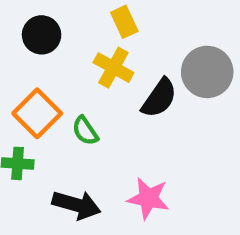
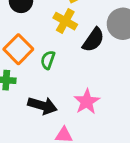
green semicircle: (85, 131) -> (48, 60), turned 54
pink star: (148, 198) -> (87, 102), turned 30

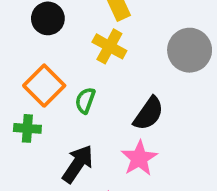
black semicircle: (93, 40) -> (149, 114), moved
black arrow: (42, 106) -> (78, 164), turned -72

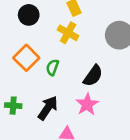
green cross: (27, 128) -> (13, 106), moved

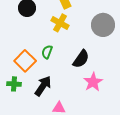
orange square: (26, 58) -> (25, 61), moved
pink star: (87, 104) -> (93, 82), moved

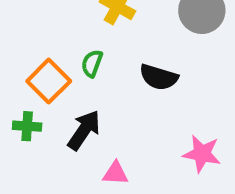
black semicircle: (81, 59) -> (159, 77), turned 72
pink star: (93, 82) -> (202, 154), moved, turned -30

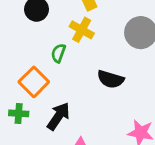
green semicircle: (92, 63) -> (58, 53), moved

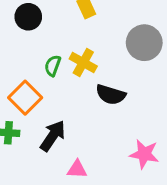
yellow cross: (82, 30) -> (83, 63), moved

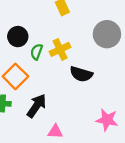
black circle: (28, 17) -> (18, 37), moved
yellow cross: (83, 63) -> (60, 49), turned 36

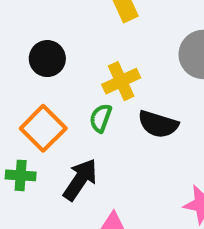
green semicircle: (37, 52) -> (101, 118), moved

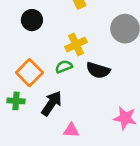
black circle: (47, 59) -> (32, 20), moved
green semicircle: (101, 118) -> (64, 67), turned 49

